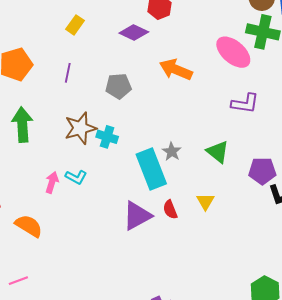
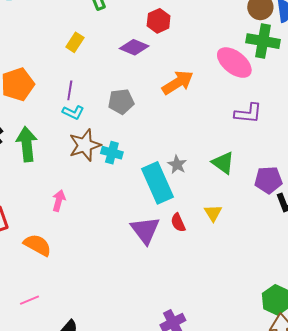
orange arrow: (176, 70) -> (178, 83), turned 128
cyan L-shape: (76, 177) -> (73, 112), moved
purple triangle: (137, 216) -> (145, 230), turned -36

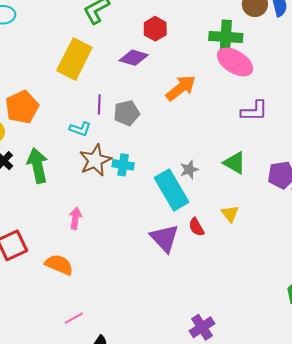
green cross: (263, 41) -> (226, 37), moved
yellow rectangle: (75, 42) -> (74, 59), size x2.0
purple line: (70, 90) -> (99, 104), moved
gray star: (177, 165) -> (189, 170), turned 30
pink line: (29, 300) -> (74, 318), moved

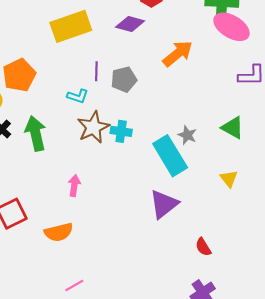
yellow rectangle: (74, 59) -> (71, 26), turned 45
gray star: (189, 170) -> (187, 135), turned -30
red semicircle: (196, 227) -> (203, 247), moved
purple triangle: (165, 238) -> (164, 204), turned 36
orange semicircle: (59, 265) -> (59, 232), turned 144

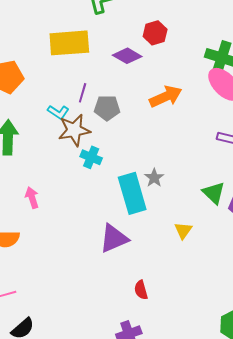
brown star: (93, 127) -> (74, 130), moved
green triangle: (233, 128) -> (214, 193), moved
pink arrow: (74, 185) -> (32, 198), turned -40

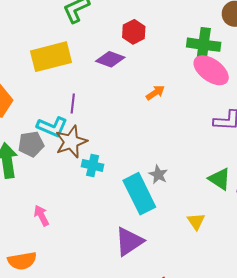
orange arrow: (166, 97) -> (155, 93), size x0.6
gray pentagon: (107, 108) -> (31, 144), moved
cyan L-shape: (58, 112) -> (52, 127), size x1.4

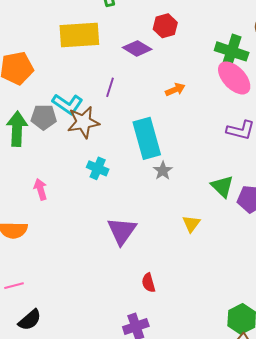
purple line: (73, 104) -> (110, 87), moved
cyan cross: (93, 165) -> (98, 168), moved
cyan rectangle: (139, 194) -> (147, 138), moved
purple triangle: (129, 241) -> (122, 231), turned -32

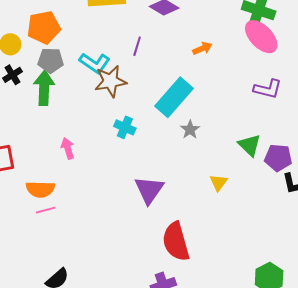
gray pentagon: (44, 117) -> (51, 60), moved
cyan rectangle: (147, 138) -> (174, 97), turned 57
red semicircle: (148, 283) -> (176, 242), size x2.0
pink line: (14, 286) -> (46, 210), moved

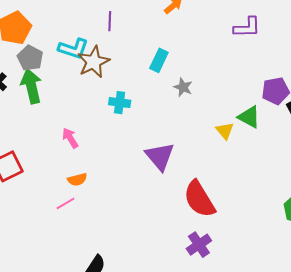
gray pentagon: (51, 60) -> (30, 58), turned -30
cyan rectangle: (174, 97) -> (159, 60), size x0.6
green triangle: (250, 145) -> (249, 117), moved
orange semicircle: (40, 189) -> (77, 179), moved, size x0.7

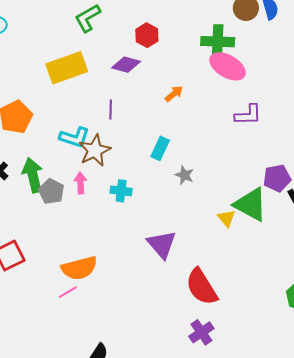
gray pentagon: (30, 58) -> (51, 191), moved
green triangle: (249, 117) -> (251, 204), size x1.5
pink arrow: (70, 138) -> (80, 183), moved, turned 30
orange semicircle: (77, 179) -> (79, 268), size x1.8

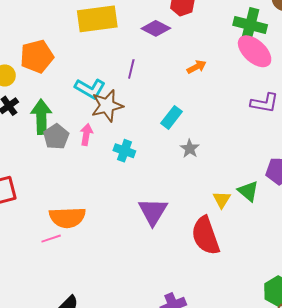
green triangle: (251, 204) -> (248, 191), size x0.6
red semicircle: (202, 287) -> (206, 236), moved

